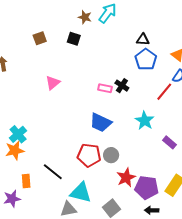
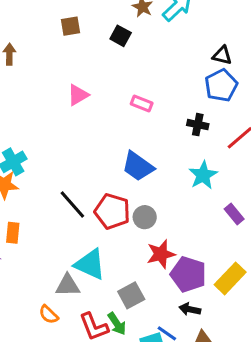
black cross: (122, 86) -> (198, 125), moved, turned -32
pink rectangle: (105, 88) -> (142, 104), moved
black line: (53, 172) -> (72, 204), moved

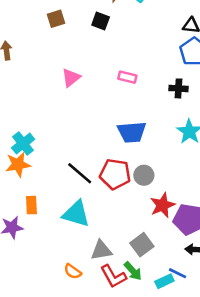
blue trapezoid: (138, 166) -> (132, 132), turned -32
cyan triangle: (90, 264) -> (76, 214), moved
gray triangle: (68, 285) -> (101, 250), moved

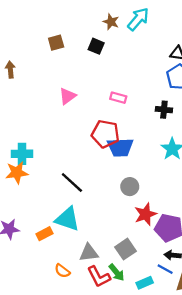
cyan cross: (23, 144) -> (22, 154), turned 36
red pentagon: (115, 174) -> (105, 134), moved
orange rectangle: (31, 205) -> (44, 234), moved, turned 63
blue line: (177, 273) -> (165, 269), moved

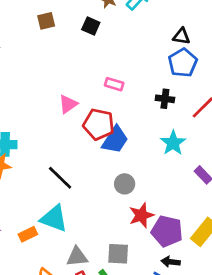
pink triangle: (67, 96) -> (68, 104), moved
blue trapezoid: (120, 147) -> (115, 140), turned -56
gray square: (126, 249) -> (118, 254), turned 36

